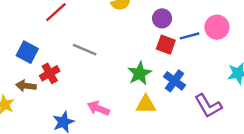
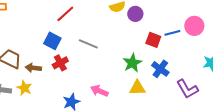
purple circle: (162, 18) -> (135, 14), moved
blue square: (27, 52) -> (52, 41), moved
brown arrow: (26, 86) -> (33, 68), moved

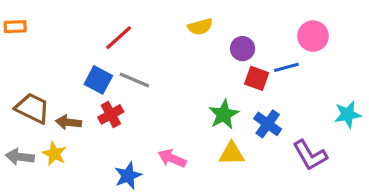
purple circle: (135, 14) -> (243, 49), moved
pink circle: (194, 26) -> (313, 36), moved
gray line: (88, 44) -> (134, 80), moved

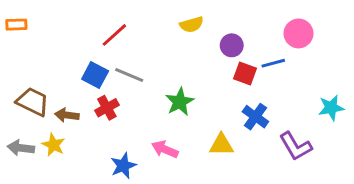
green star: (224, 114) -> (180, 102), moved

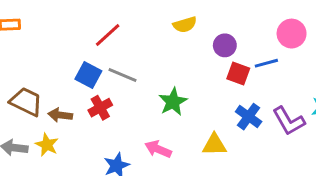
purple L-shape: (296, 146) -> (289, 121), moved

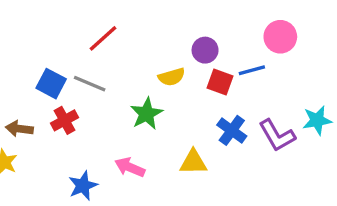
yellow semicircle: (185, 25) -> (172, 77), moved
red line: (108, 35) -> (103, 38), moved

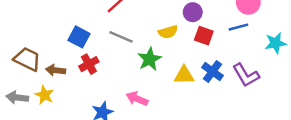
blue line: (252, 70) -> (238, 27), moved
gray line: (90, 84) -> (121, 37), moved
cyan star: (317, 120) -> (275, 43), moved
yellow triangle: (193, 162) -> (184, 75), moved

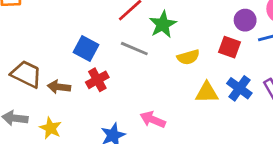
purple circle: (193, 12) -> (245, 20), moved
yellow semicircle: (168, 32) -> (188, 57), moved
green star: (149, 59) -> (163, 24), moved
yellow star: (44, 95) -> (50, 128), moved

